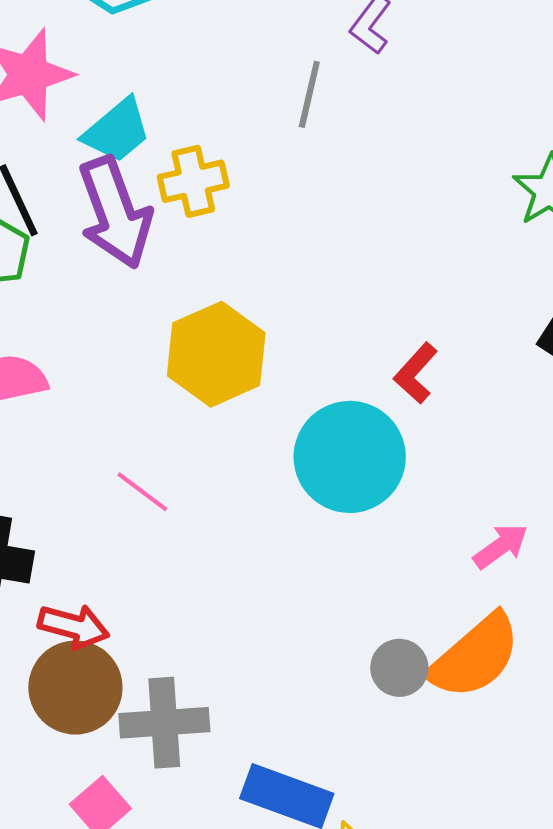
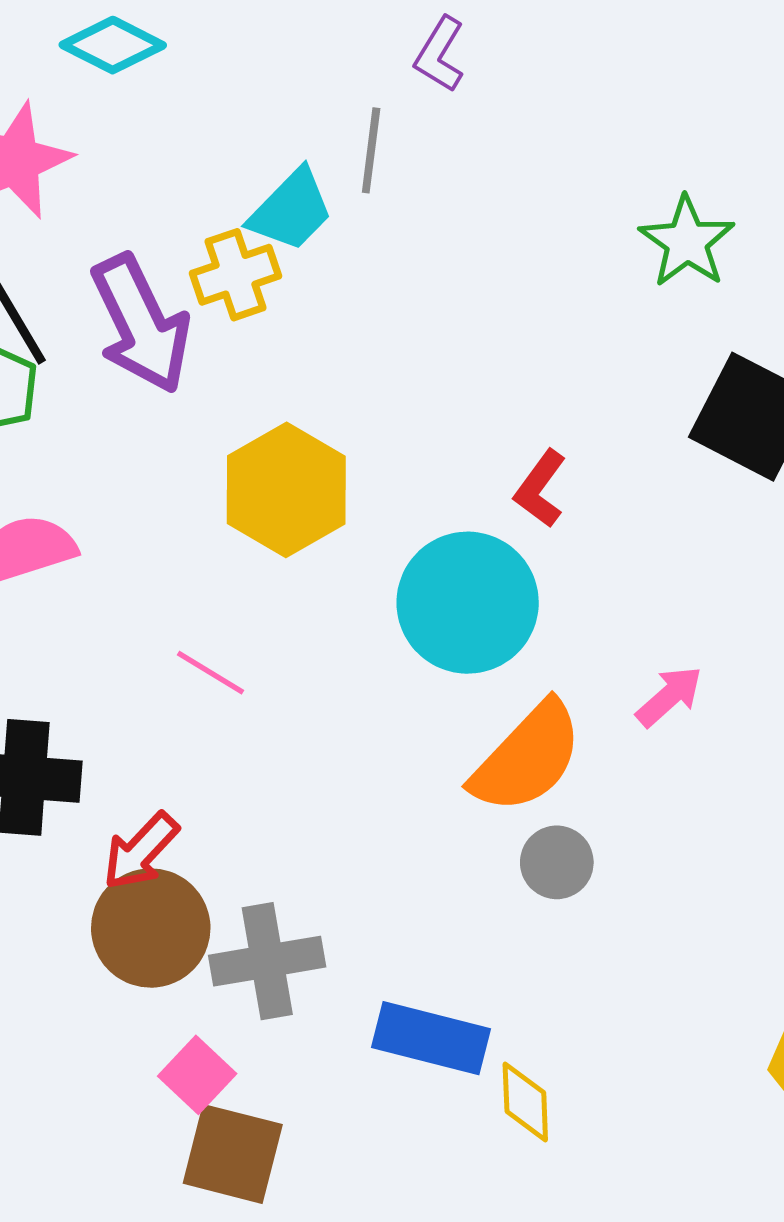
cyan trapezoid: (117, 131) -> (291, 210), moved
red arrow: (74, 626) -> (141, 851), turned 124
orange semicircle: (475, 656) -> (527, 758), moved

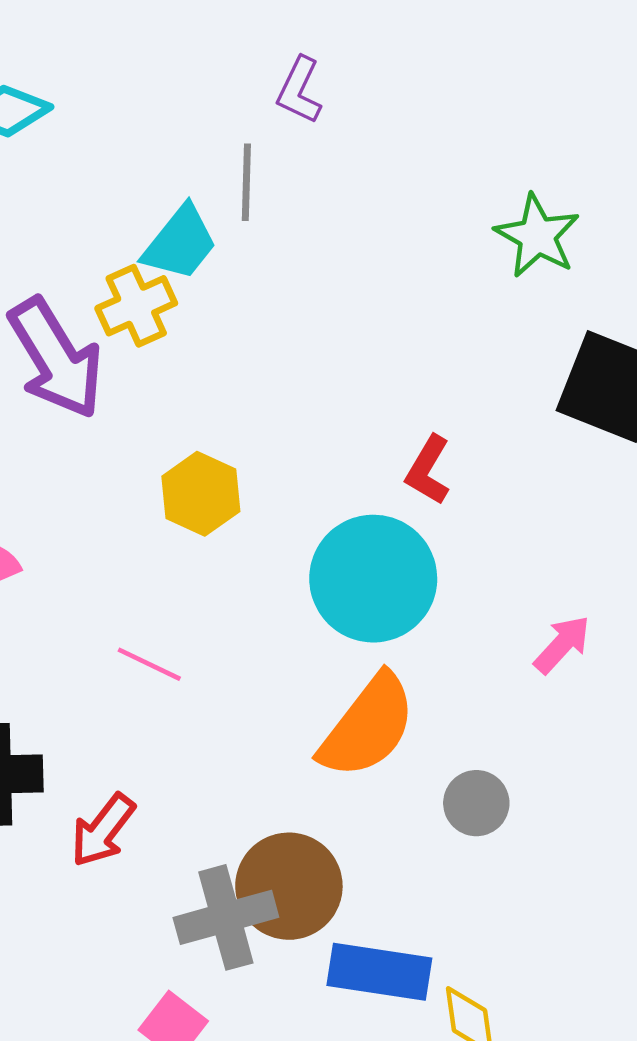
yellow hexagon: (286, 490) -> (201, 494), size x0.7
orange semicircle: (527, 758) -> (368, 726), moved
brown circle: (151, 928) -> (289, 886), moved

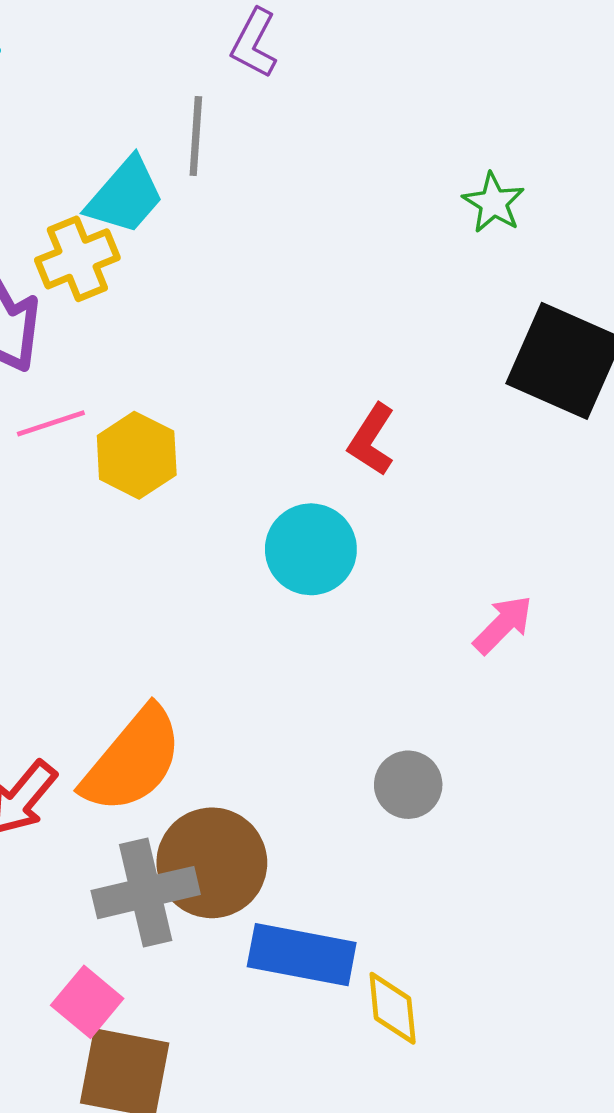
green star: (537, 236) -> (493, 203), size x0.7
cyan circle: (373, 579) -> (311, 549), size x0.7
pink line: (149, 664) -> (51, 423), moved, turned -46
orange semicircle: (368, 726) -> (133, 760), moved

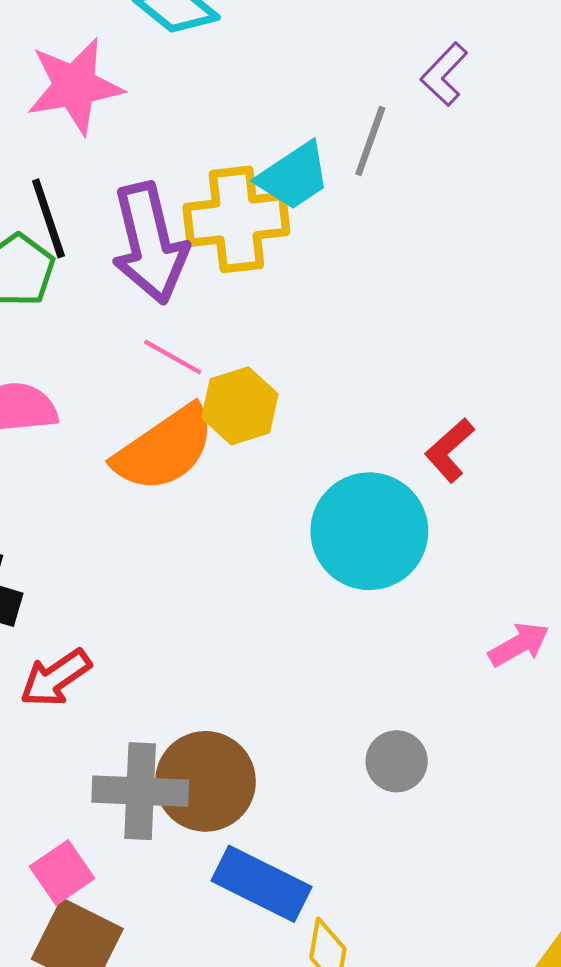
yellow cross: (77, 259) -> (236, 219), size x1.4
pink line: (51, 423) -> (173, 357), turned 32
cyan circle: (311, 549) -> (369, 531), size x1.4
orange semicircle: (133, 760) -> (164, 449), moved

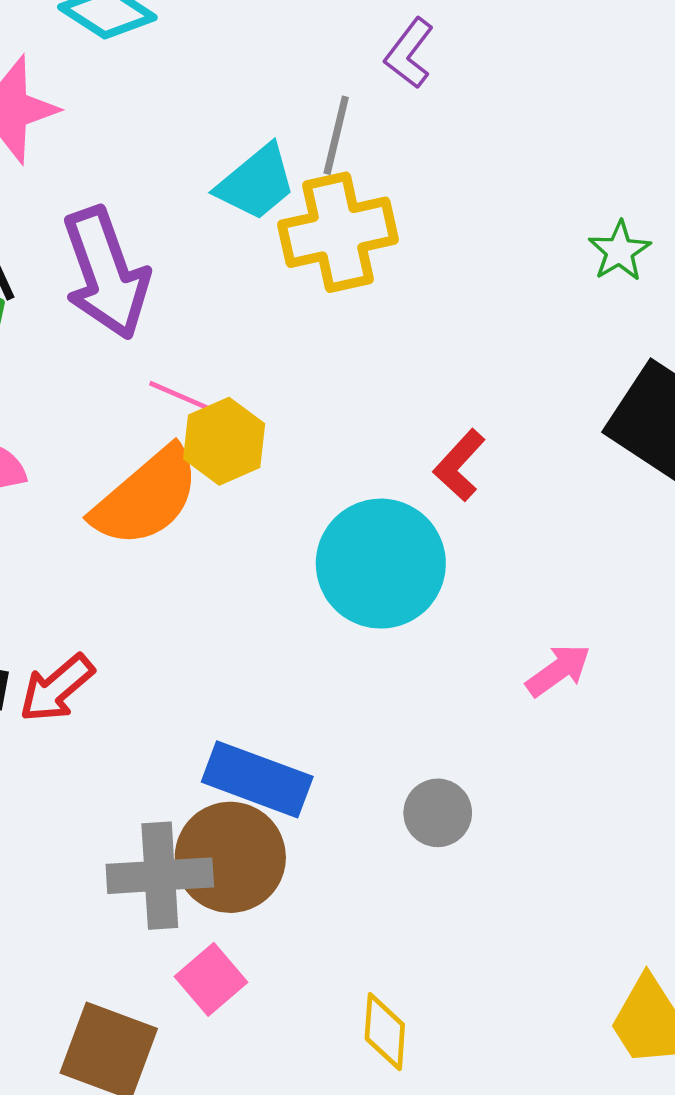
yellow cross: (236, 219) -> (338, 232), moved
pink line: (173, 357) -> (182, 397), moved
red arrow: (55, 678) -> (57, 688), moved
pink square: (62, 872) -> (211, 979), moved
blue rectangle: (261, 884) -> (257, 779), moved

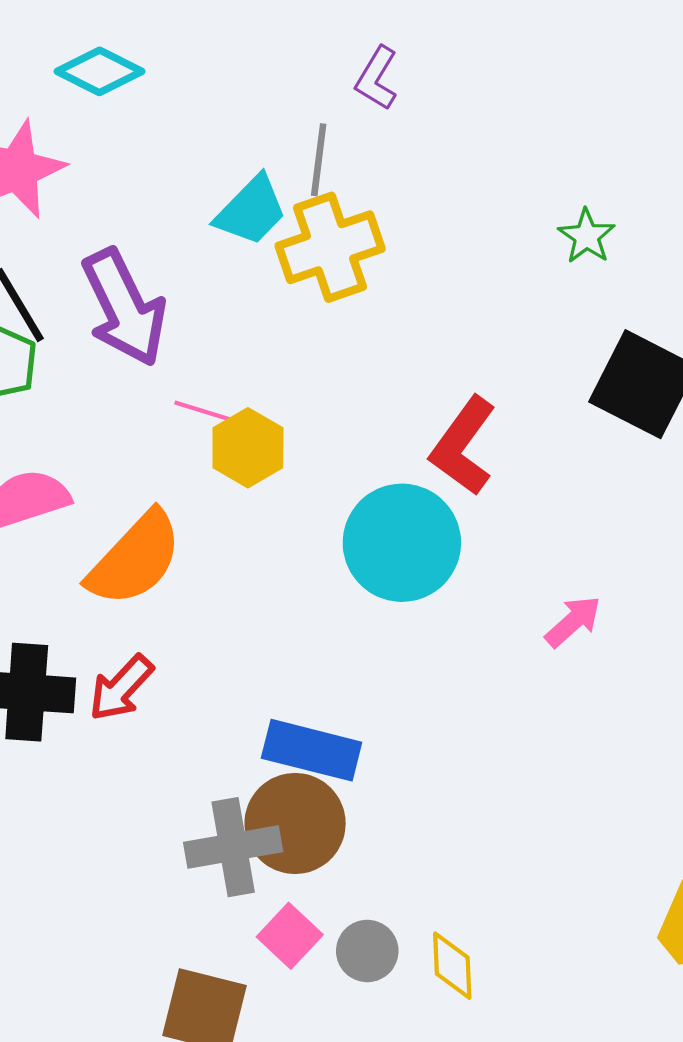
red L-shape: (459, 465) -> (463, 446), size x1.5
orange semicircle: (146, 497) -> (135, 559), moved
gray circle: (438, 813) -> (367, 951), moved

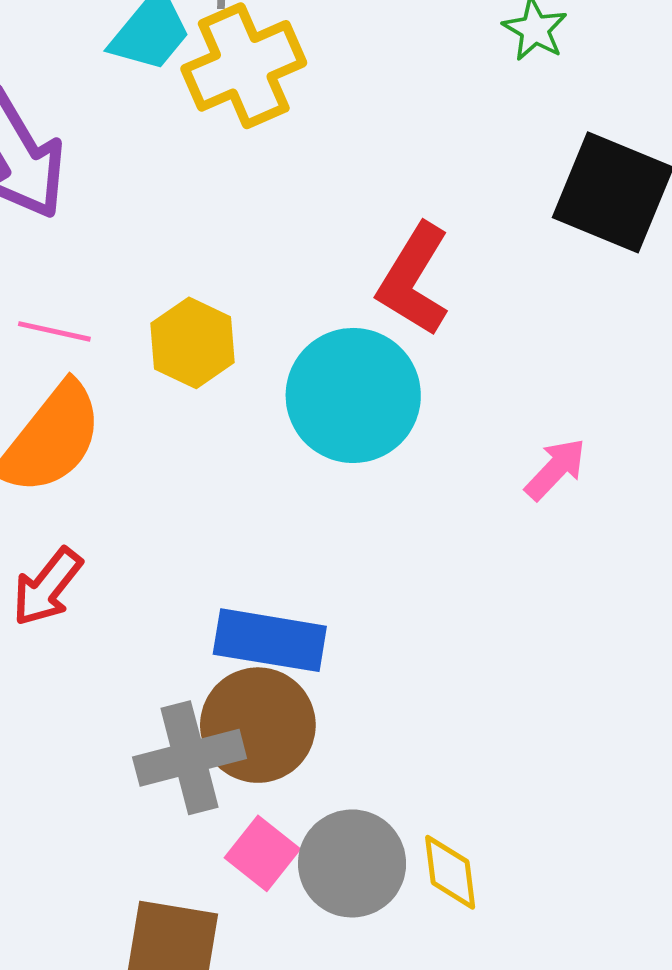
pink line: (206, 412) -> (54, 331), moved
yellow hexagon: (248, 448) -> (193, 343), moved
gray circle: (367, 951) -> (352, 863), size x1.5

